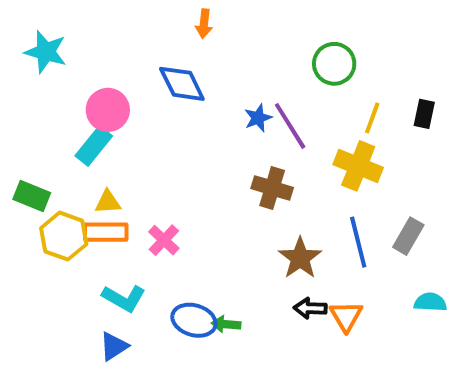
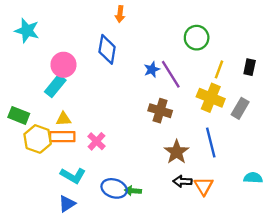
blue diamond: (182, 84) -> (107, 49), turned 36
gray rectangle: (408, 236) -> (240, 108), moved

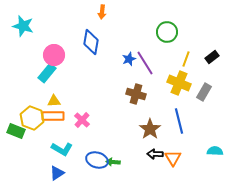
black rectangle: (250, 67) -> (212, 57), turned 40
green rectangle: (19, 115) -> (16, 131), moved

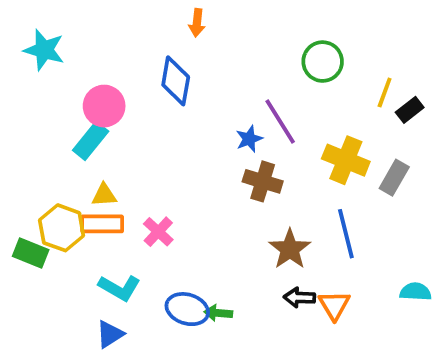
blue star: (129, 59) -> (249, 139), moved
yellow line: (186, 59) -> (385, 92), moved

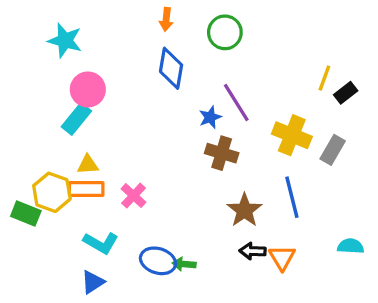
cyan star: (44, 50) -> (65, 41), moved
green circle: (323, 62) -> (225, 32), moved
blue diamond: (176, 81) -> (171, 68), moved

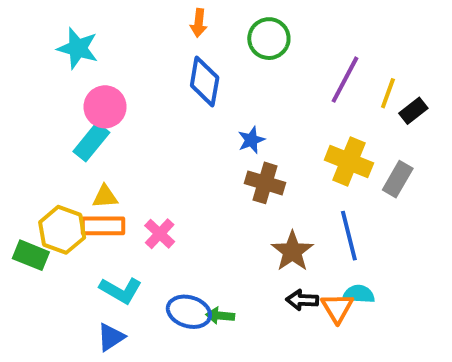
purple line: (236, 103) -> (345, 80), moved, turned 60
cyan semicircle: (351, 246) -> (359, 294), moved

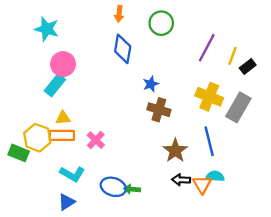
gray rectangle: (398, 179) -> (238, 107), size x1.4

